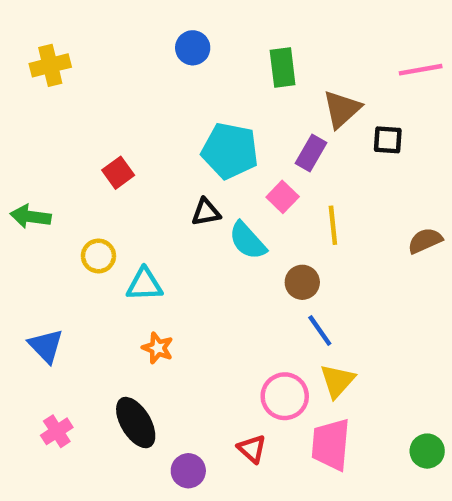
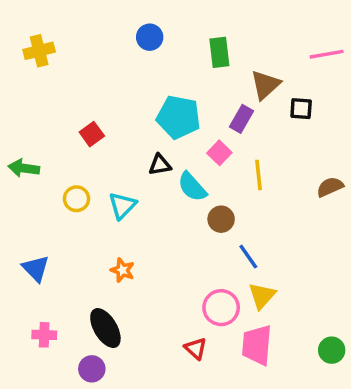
brown circle: (302, 282) -> (221, 219), moved
cyan triangle: (144, 284) -> (122, 206), moved, turned -44
pink cross: (57, 431) -> (44, 335), turned 35
purple circle: (188, 471) -> (92, 369), moved

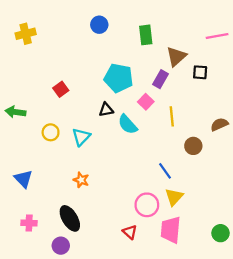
brown circle: (221, 219) -> (193, 146), moved

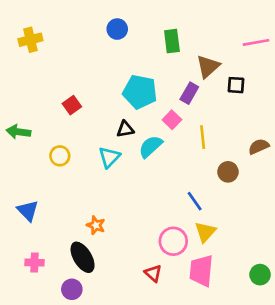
cyan semicircle: (128, 124) -> (151, 146), turned 90
cyan triangle: (81, 137) -> (109, 157), moved
orange star: (81, 180) -> (96, 225), moved

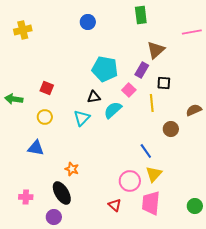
green rectangle: (172, 41) -> (141, 15), moved
black square: (236, 85) -> (164, 83), moved
red square: (72, 105) -> (47, 88), moved, turned -32
blue triangle: (28, 211) -> (36, 148), moved, turned -36

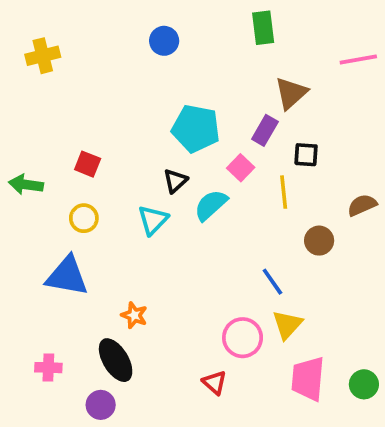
black triangle: (94, 97) -> (175, 181), turned -32
blue triangle: (36, 148) -> (67, 276), size x1.4
pink trapezoid: (151, 203) -> (308, 379), moved

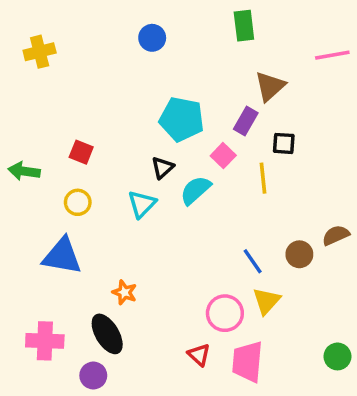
brown semicircle: (362, 205) -> (336, 235), moved
brown circle: (319, 241) -> (299, 254), moved
pink cross: (48, 368) -> (45, 341), size x1.5
pink trapezoid: (308, 379) -> (247, 362), moved

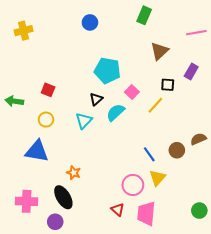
green rectangle: (244, 26) -> (144, 15), turned 30
purple rectangle: (246, 121) -> (191, 72), moved
yellow line: (263, 178) -> (155, 105), turned 48

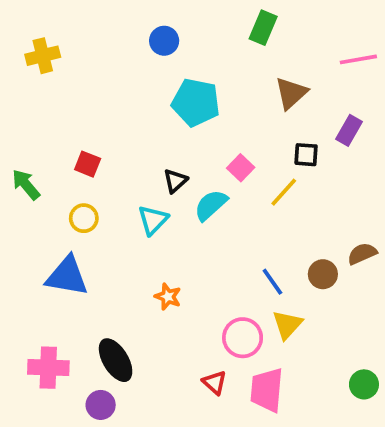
cyan pentagon: (107, 70) -> (196, 102), moved
green arrow: (14, 101) -> (26, 185), turned 42
orange star: (74, 173) -> (168, 297), moved

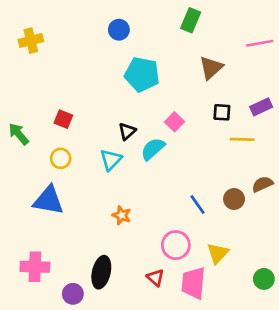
purple rectangle: (349, 130) -> (261, 107), moved, turned 35
yellow line: (284, 192) -> (242, 139), moved, turned 50
yellow triangle: (287, 325) -> (218, 253), moved
black ellipse: (116, 360) -> (101, 272), moved, turned 44

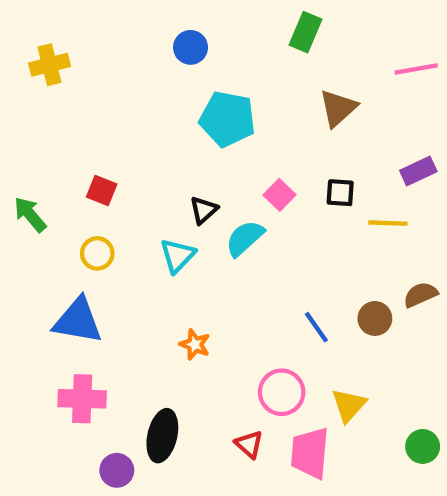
black square: (222, 112) -> (340, 193), moved
pink cross: (35, 267) -> (82, 399), moved

